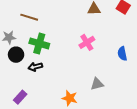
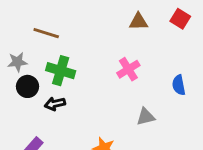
gray triangle: (97, 84) -> (146, 117), moved

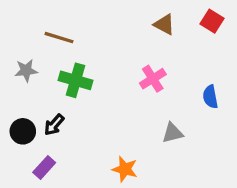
brown triangle: (138, 22) -> (164, 24), turned 30
black circle: (27, 86) -> (23, 131), moved
black arrow: (55, 104) -> (54, 125), moved, turned -36

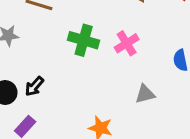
green cross: (75, 80) -> (84, 40), moved

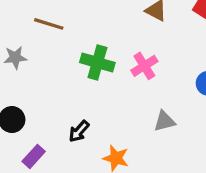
black arrow: (34, 86) -> (79, 131), moved

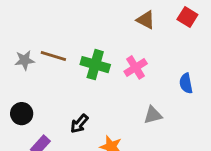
brown line: (49, 24) -> (53, 56), moved

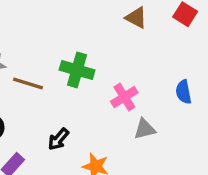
brown line: (53, 56) -> (28, 83), moved
pink cross: (136, 67) -> (124, 97), moved

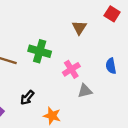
brown triangle: (136, 18) -> (79, 27), moved, turned 35

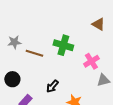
brown triangle: (79, 27) -> (98, 24), turned -32

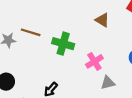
brown line: (34, 53) -> (31, 32), moved

